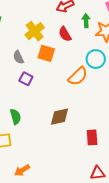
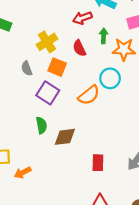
purple square: (26, 79) -> (48, 93), moved, size x1.5
green semicircle: (15, 117) -> (41, 125), moved
orange arrow: (22, 170) -> (23, 173), moved

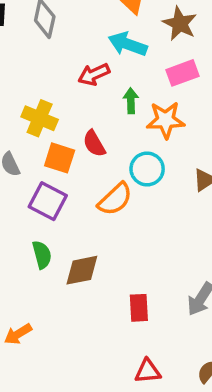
yellow cross: (47, 42) -> (40, 118), turned -30
red semicircle: (79, 48) -> (94, 144), moved

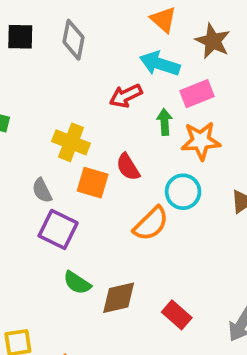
pink rectangle: (182, 73) -> (197, 94), moved
purple square: (48, 201) -> (58, 229), moved
green semicircle: (42, 255) -> (77, 283), turned 140
red rectangle: (139, 308) -> (177, 315), moved, turned -44

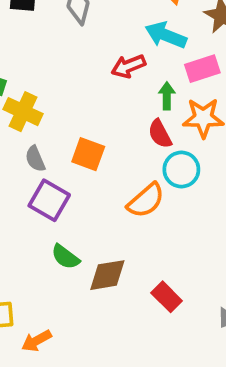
yellow cross: (71, 142) -> (23, 112), moved
red semicircle: (128, 167) -> (160, 134), moved

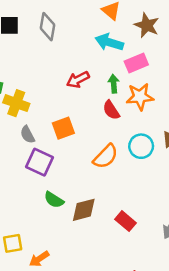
red arrow: (128, 66) -> (78, 80), moved
orange square: (88, 154) -> (63, 128), turned -35
cyan circle: (181, 170) -> (141, 146), moved

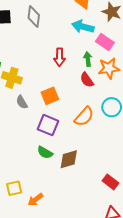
pink rectangle: (136, 63) -> (105, 42), turned 60
red arrow: (78, 80) -> (60, 57), turned -60
purple square: (39, 162) -> (48, 125), moved
red rectangle: (125, 221) -> (111, 182), moved

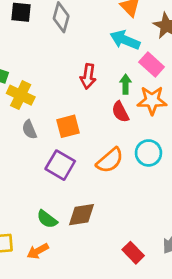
green semicircle: (45, 152) -> (47, 219), moved
orange arrow: (36, 199) -> (38, 251), moved

